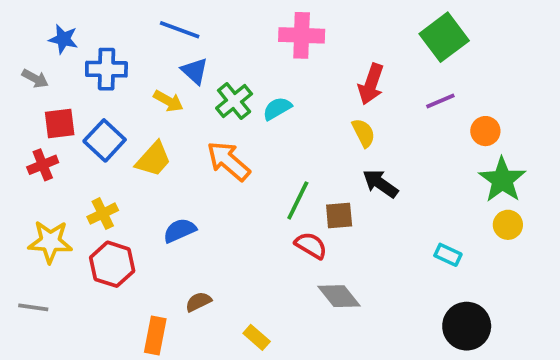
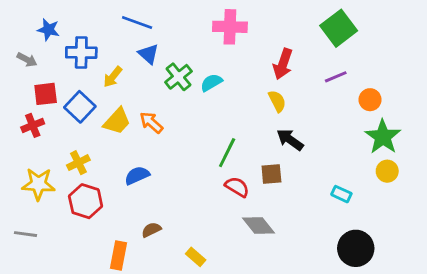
yellow arrow: (168, 101) -> (113, 77), moved, turned 100
orange arrow: (228, 161) -> (151, 123), moved, size x0.7
brown square: (339, 215) -> (271, 174), moved

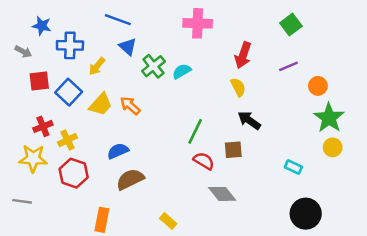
green square: (339, 28) -> (291, 25), size x0.7
red cross: (33, 125) -> (43, 126), moved
brown semicircle: (151, 230) -> (130, 179), moved, size x1.6

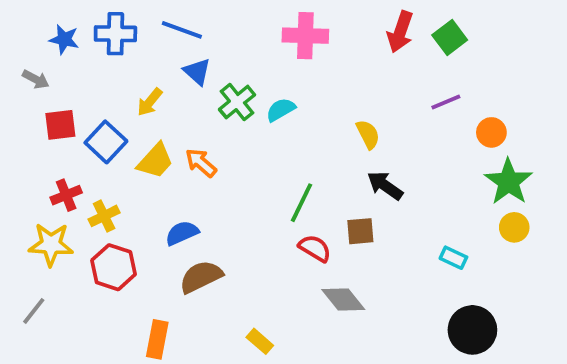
blue cross: (70, 45) -> (115, 34), moved
red arrow: (243, 55) -> (400, 32), moved
gray line: (22, 201) -> (34, 311), turned -60

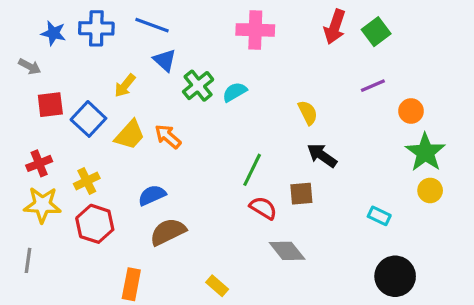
red cross: (66, 195) -> (39, 163), moved
gray line: (34, 311) -> (28, 260), turned -30

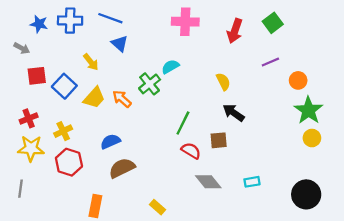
red arrow: (335, 27) -> (235, 31), moved
yellow arrow: (125, 86) -> (91, 62), turned -78
green cross: (198, 86) -> (150, 84), moved
cyan rectangle: (379, 216) -> (252, 182), moved, turned -35
black circle: (395, 276) -> (306, 194), moved

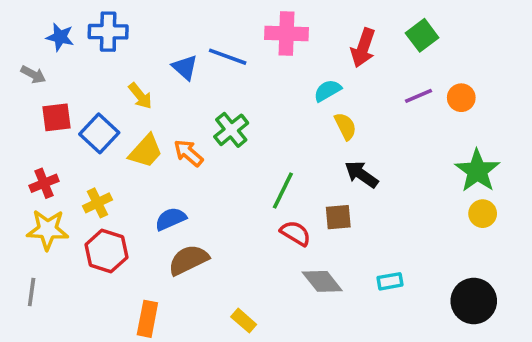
blue line: (110, 18) -> (228, 57), moved
cyan semicircle: (170, 67) -> (328, 91), moved
orange circle: (298, 80) -> (461, 98), moved

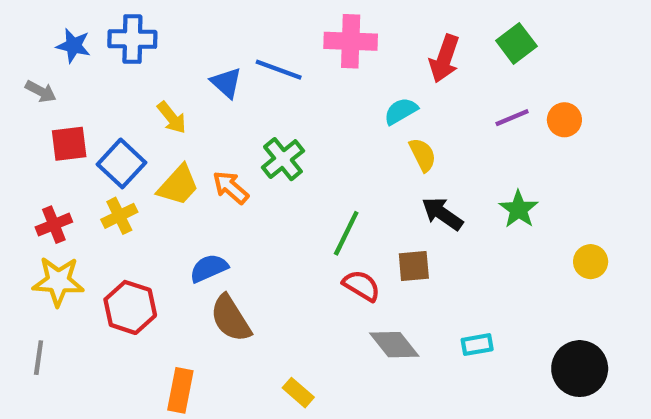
green star: (477, 171) -> (519, 209), moved, size x0.7
yellow cross: (97, 203) -> (119, 216), moved
brown semicircle: (188, 260) -> (231, 318), turned -96

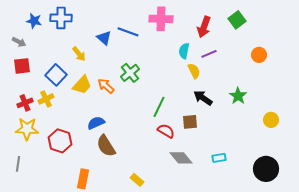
cyan semicircle: (401, 111) -> (184, 51), turned -49
purple line: (512, 118) -> (209, 54), moved
red square: (69, 144) -> (22, 66), moved
yellow cross: (119, 216) -> (46, 99), moved

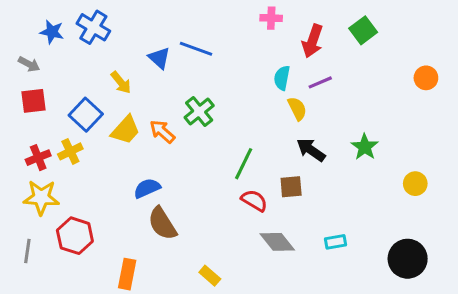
blue cross: (61, 18) -> (93, 27), turned 30
pink cross: (161, 19) -> (271, 18), moved, size x0.6
orange circle: (259, 55) -> (426, 78), moved
red hexagon: (60, 141) -> (75, 236), moved

